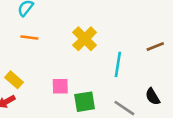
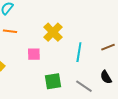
brown line: (155, 46) -> (108, 47), moved
pink square: (60, 86) -> (34, 54), moved

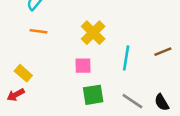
pink square: (34, 54) -> (83, 66), moved
black semicircle: (106, 77) -> (162, 102), moved

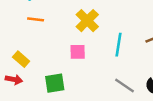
red arrow: (16, 95) -> (14, 80), turned -140
green square: (93, 95) -> (55, 83), moved

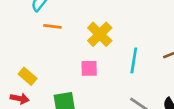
orange line: (36, 19) -> (52, 26), moved

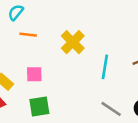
pink square: (89, 68) -> (34, 74), moved

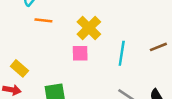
pink square: (34, 74) -> (80, 53), moved

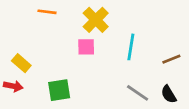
brown line: (158, 47) -> (171, 59), moved

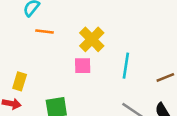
yellow rectangle: (21, 63) -> (20, 81), turned 66

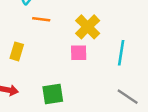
yellow rectangle: (20, 81) -> (17, 51), moved

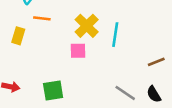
yellow rectangle: (17, 51) -> (18, 36), moved
cyan line: (121, 53) -> (115, 35), moved

